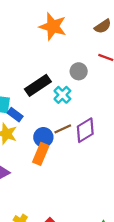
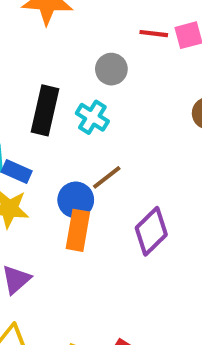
black rectangle: (38, 85) -> (45, 110), turned -30
purple diamond: (85, 130) -> (151, 231), moved

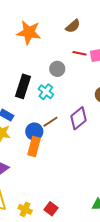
purple diamond: (151, 231) -> (78, 118), moved

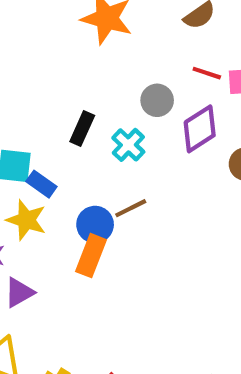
black rectangle: (23, 86) -> (82, 128), size x0.7
purple diamond: (78, 118) -> (200, 129), moved

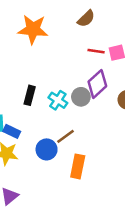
gray circle: (157, 100) -> (81, 97), moved
orange rectangle: (91, 256) -> (78, 166), moved

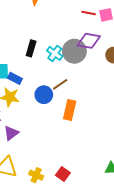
purple diamond: (97, 84) -> (89, 41), turned 50
gray circle: (81, 97) -> (74, 51), size x1.5

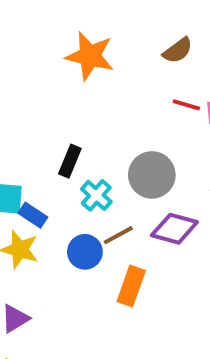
purple diamond: (89, 41) -> (174, 229), moved
cyan cross: (55, 53) -> (96, 195), moved

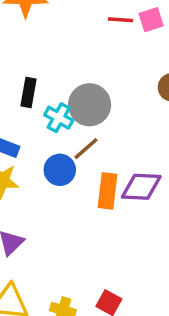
gray circle: (152, 175) -> (90, 105), moved
purple diamond: (174, 229) -> (141, 187), moved

